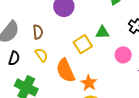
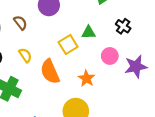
brown semicircle: (38, 32) -> (20, 23), moved, turned -32
orange star: (89, 83) -> (86, 78), moved

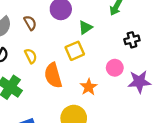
black cross: (123, 26) -> (132, 40), turned 32
green triangle: (89, 33) -> (85, 27), moved, turned -40

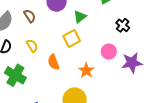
black cross: (132, 40) -> (123, 25), turned -32
orange semicircle: (53, 75) -> (53, 62), size x0.7

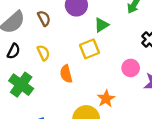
orange star: (86, 70) -> (106, 99), moved

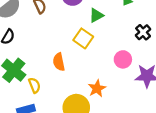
yellow square: (90, 49) -> (83, 38), turned -36
yellow semicircle: (43, 53) -> (34, 85), moved

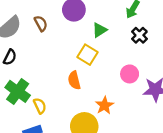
black cross: (143, 32) -> (139, 35), moved
orange semicircle: (59, 62) -> (74, 80), moved

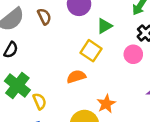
pink circle: (130, 74) -> (133, 54), moved
orange semicircle: (74, 80) -> (76, 77), turned 84

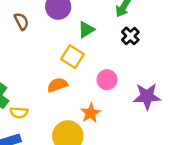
pink circle: (133, 54) -> (107, 80), moved
yellow semicircle: (40, 101) -> (19, 113), turned 119

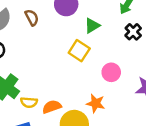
orange semicircle: (57, 85) -> (52, 107), moved
orange star: (91, 113) -> (96, 103), turned -30

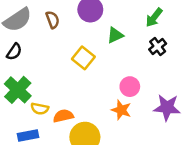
yellow square: (79, 51) -> (83, 58), moved
orange star: (96, 103) -> (121, 110), moved

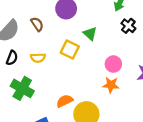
green triangle: (115, 35) -> (90, 34), moved, turned -40
yellow semicircle: (40, 109) -> (38, 58), moved

